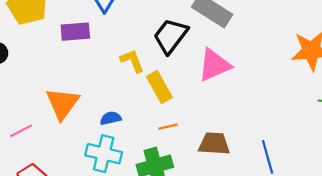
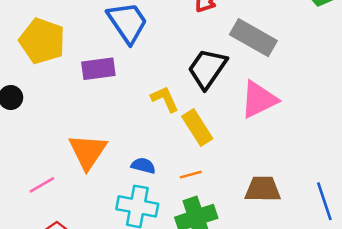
blue semicircle: (111, 118) -> (143, 166), turned 30
orange line: (168, 127) -> (191, 175), moved

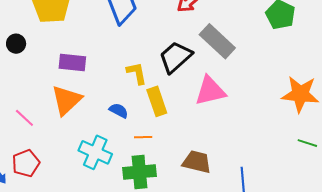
purple rectangle: (98, 69) -> (72, 63), moved
blue semicircle: (143, 166) -> (119, 111), moved
pink line: (42, 185) -> (24, 118), turned 60

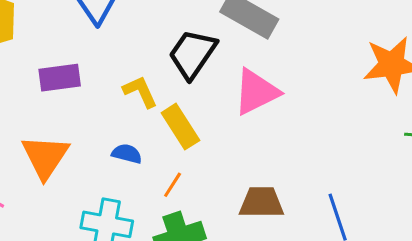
purple rectangle: (72, 63) -> (60, 78), moved
orange line: (143, 137) -> (173, 185), turned -42

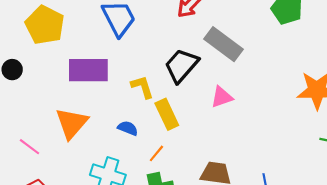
purple rectangle: (60, 78) -> (88, 70), size x1.4
pink triangle: (256, 92) -> (222, 97), size x0.7

